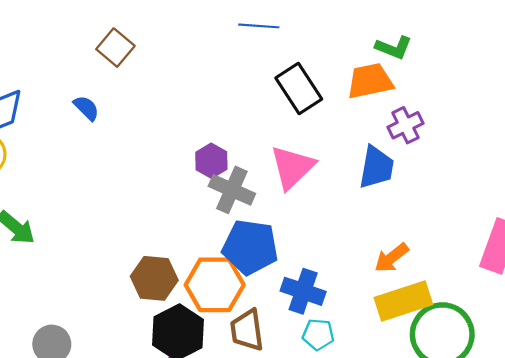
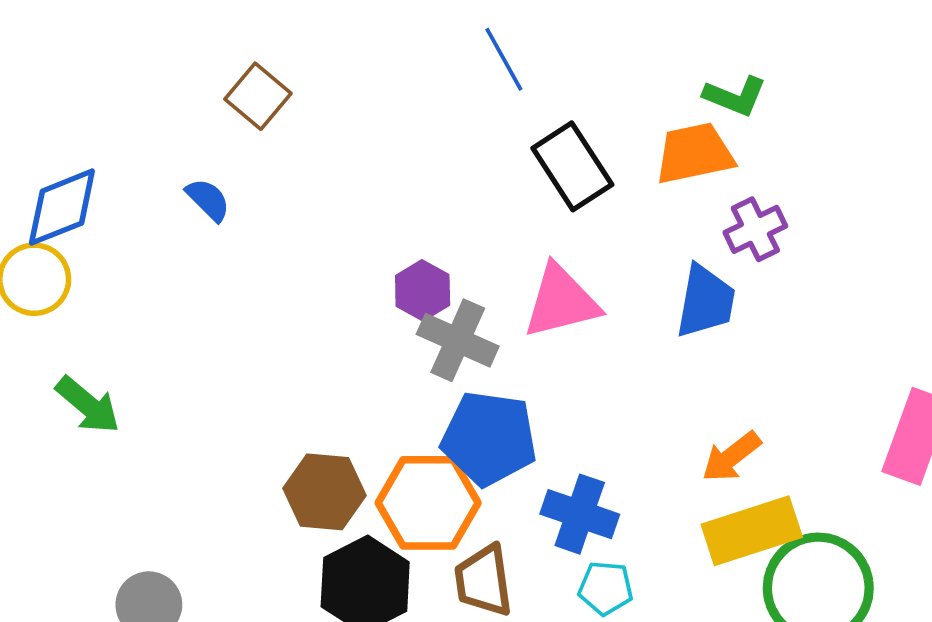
blue line: (259, 26) -> (504, 59), turned 57
pink triangle: (292, 167) -> (561, 301), turned 30

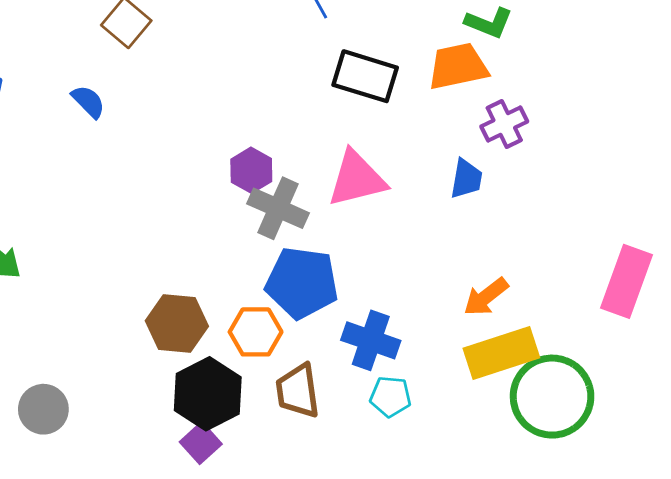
black rectangle: (572, 166) -> (365, 76), turned -40
blue trapezoid: (705, 301) -> (466, 179), size x0.7
orange hexagon: (428, 503) -> (256, 332), size x0.7

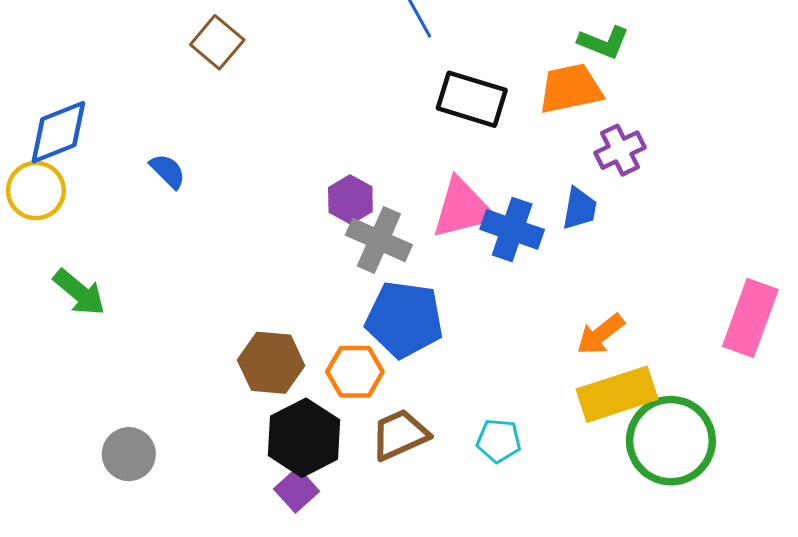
blue semicircle: (88, 101) -> (168, 171), moved
blue cross: (371, 340) -> (512, 229), moved
brown trapezoid: (298, 391) -> (400, 435), turned 74

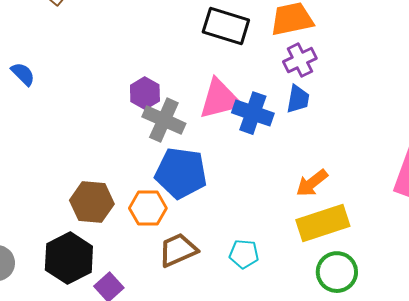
purple cross: (620, 150) -> (300, 60), moved
black hexagon: (304, 438) -> (69, 258), moved
green circle: (671, 441) -> (337, 272), moved, size x0.7

